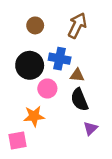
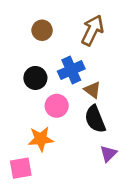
blue cross: (60, 59) -> (71, 70), turned -35
black circle: (30, 65) -> (35, 78), size x0.7
brown triangle: (77, 75) -> (92, 90), turned 32

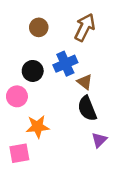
pink circle: (57, 106) -> (17, 96), moved

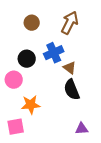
purple triangle: (99, 140) -> (82, 129), moved, turned 40

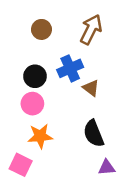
pink circle: (14, 80) -> (32, 104), moved
black semicircle: (72, 90) -> (94, 134), moved
pink square: (16, 127) -> (21, 165), turned 36

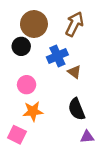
brown circle: (42, 29) -> (34, 24), size x1.6
black circle: (35, 76) -> (21, 46), moved

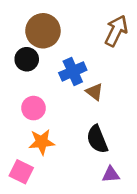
brown arrow: (74, 24) -> (116, 31), moved

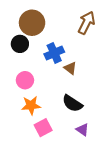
black semicircle: (97, 139) -> (72, 103), turned -35
pink square: (21, 172) -> (43, 128), moved, turned 36
purple triangle: (111, 174) -> (82, 130), turned 40

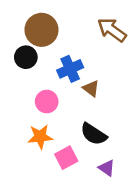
brown arrow: (86, 23) -> (112, 30), turned -80
pink circle: (25, 80) -> (47, 102), moved
pink square: (43, 128) -> (66, 158), moved

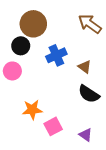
brown triangle: (91, 88) -> (85, 67), moved
pink circle: (47, 102) -> (12, 71), moved
black semicircle: (94, 134) -> (89, 94), moved

